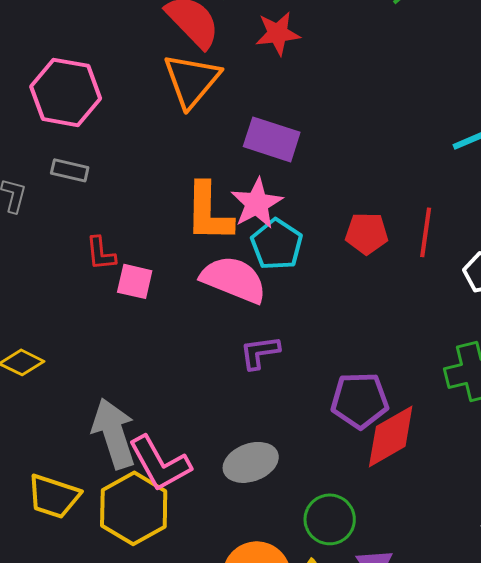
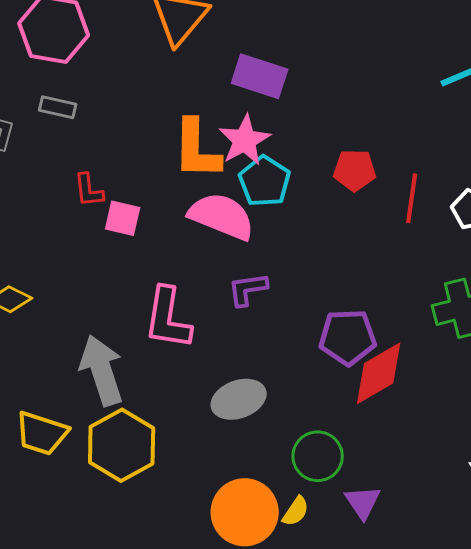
red line: (426, 232) -> (412, 198), moved
pink L-shape: (160, 463) -> (168, 318), moved, turned 38

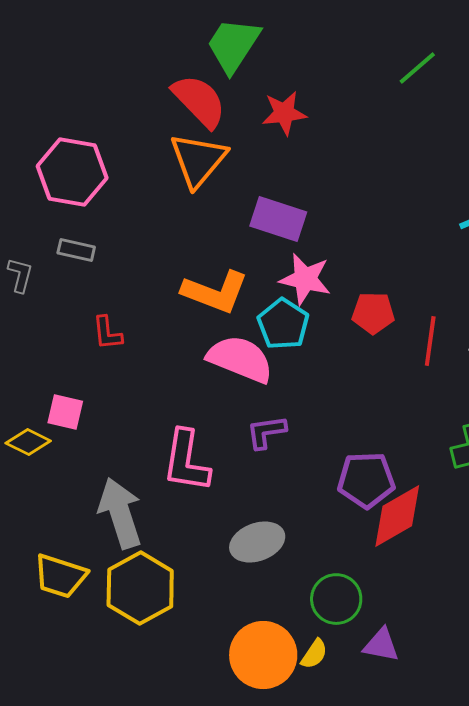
pink star: (245, 140) -> (305, 279), moved, turned -30
orange L-shape: (197, 149) -> (215, 292), turned -70
pink square: (123, 218) -> (65, 412), moved
purple triangle: (363, 502) -> (381, 645), turned -45

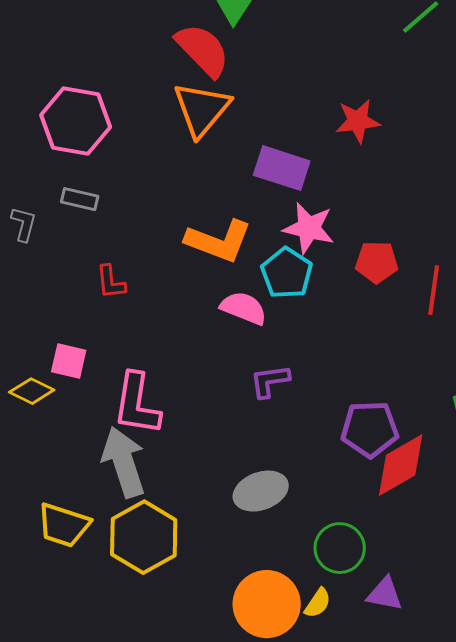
red star: (284, 113) -> (358, 121), moved
pink semicircle: (240, 359) -> (244, 308), size x0.7
pink L-shape: (186, 461) -> (137, 404), moved

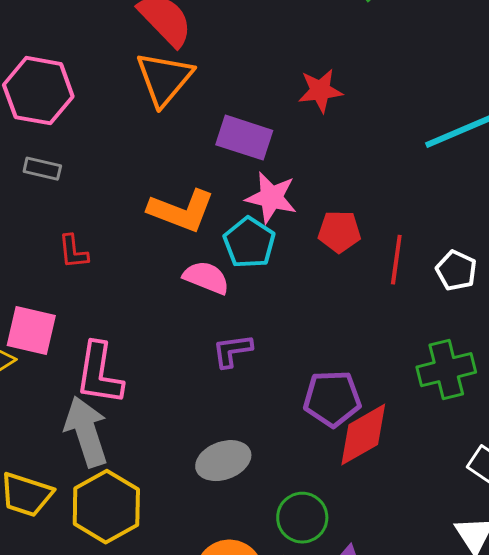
pink square: (69, 361) -> (31, 331), size x1.4

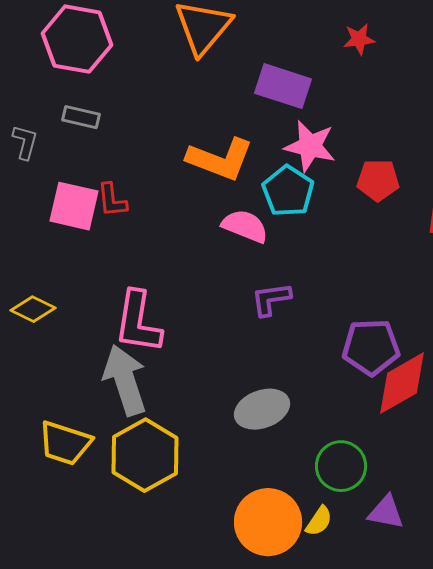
red star: (320, 91) -> (359, 39), size x0.7
pink square: (31, 331) -> (74, 206), moved

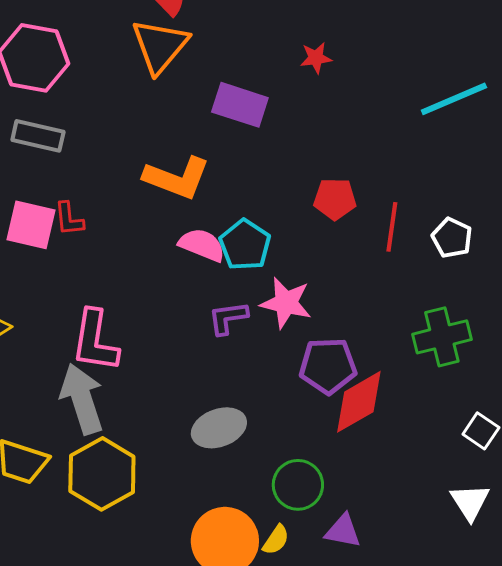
gray rectangle: (81, 117) -> (38, 136), size x1.4
pink star: (310, 146) -> (286, 303), moved
cyan pentagon: (288, 191) -> (245, 245), moved

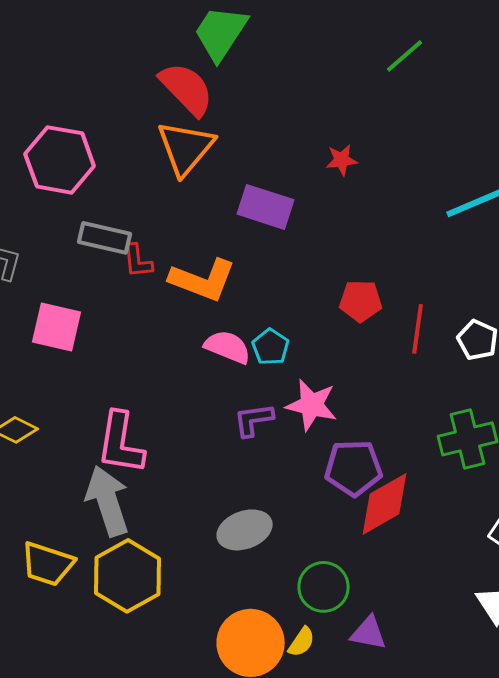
gray rectangle: (38, 136) -> (105, 238), moved
red L-shape: (69, 219) -> (138, 261), moved
cyan pentagon: (245, 245) -> (271, 347), size x0.7

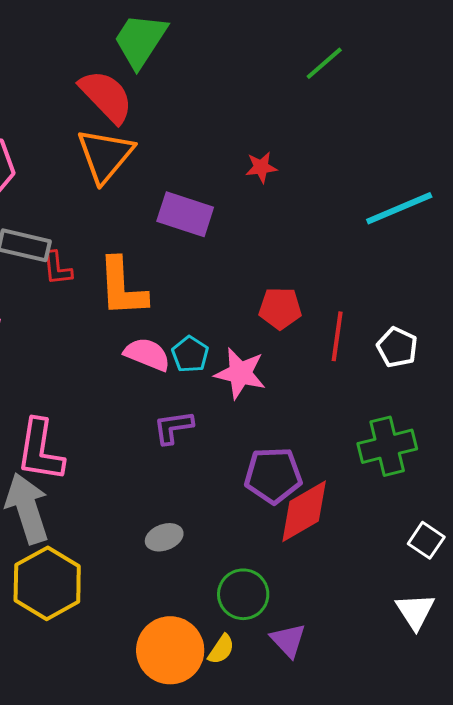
orange L-shape: (203, 280) -> (122, 287), turned 66
pink star: (312, 405) -> (240, 373), moved
gray ellipse: (245, 530) -> (164, 537), size x0.7
purple triangle: (369, 633) -> (288, 640), turned 36

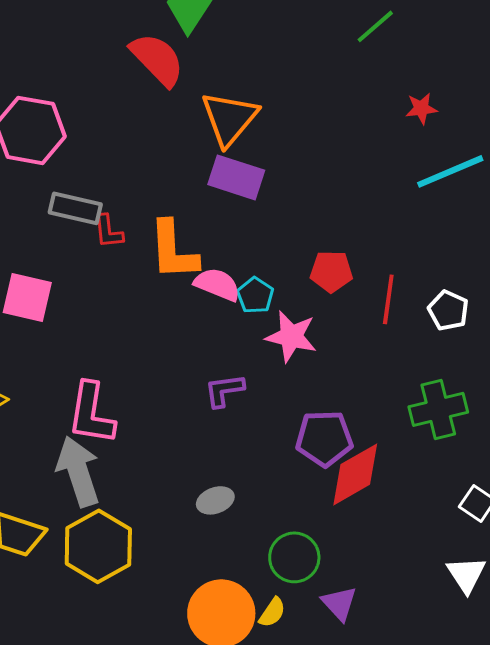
orange triangle: (105, 155) -> (229, 118), moved
red star: (261, 167) -> (421, 108), moved
pink semicircle: (147, 354) -> (217, 284), moved
cyan pentagon: (190, 354) -> (255, 295), moved

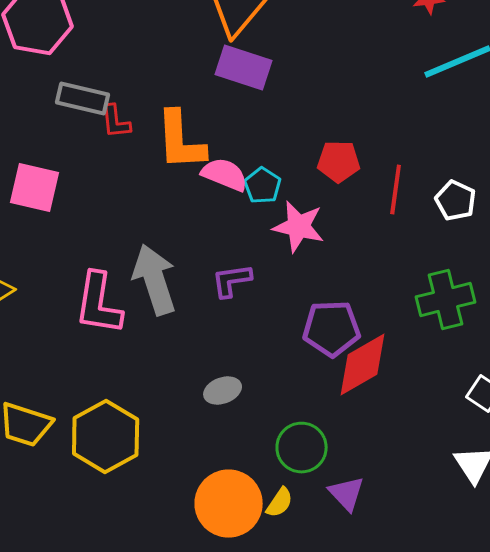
gray arrow: (78, 471) -> (155, 280), moved

